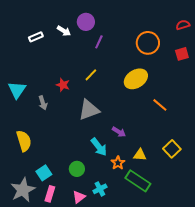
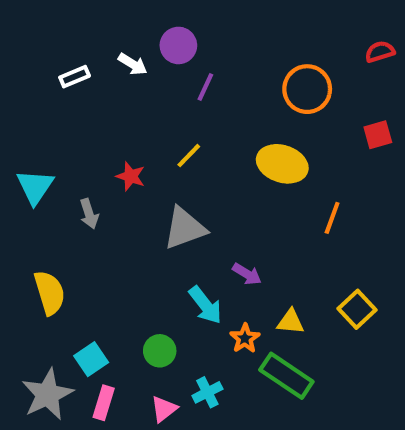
red square: (182, 54) -> (378, 135), moved
yellow ellipse: (136, 79) -> (282, 164), turned 50
orange line: (160, 105) -> (332, 218), turned 70

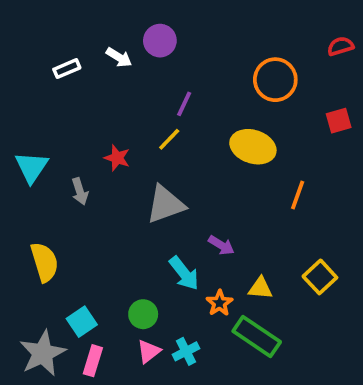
purple line: (205, 87) -> (184, 104), moved
pink triangle: (164, 409) -> (149, 351), moved

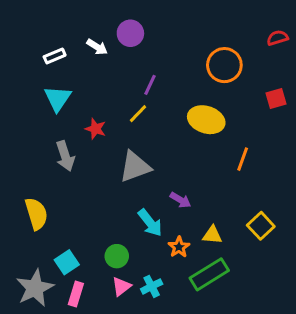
cyan triangle: (31, 167) -> (58, 98), moved
gray arrow: (80, 191) -> (65, 156), size x1.4
green rectangle: (257, 337) -> (209, 274), turned -66

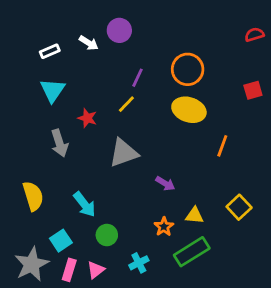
orange circle: (224, 65) -> (188, 69), moved
cyan arrow: (150, 223) -> (85, 204), moved
pink triangle: (121, 286) -> (96, 270), moved

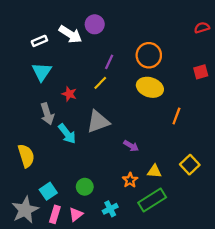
white arrow: (89, 43) -> (70, 34), size x1.5
cyan arrow: (85, 204) -> (67, 134), moved

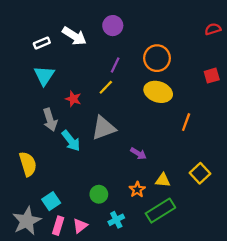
purple circle: (95, 24) -> (113, 26), moved
green circle: (85, 187) -> (99, 194), moved

